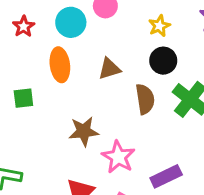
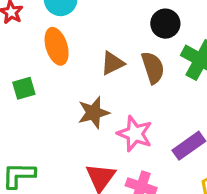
brown triangle: (109, 69) -> (113, 63), moved

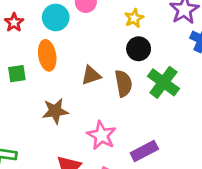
green square: (24, 88) -> (17, 74), moved
brown star: (94, 113) -> (55, 111), moved

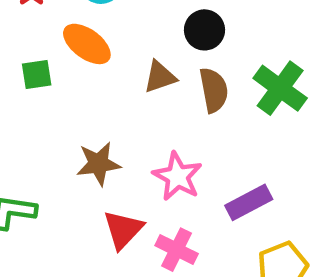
black circle: (139, 49) -> (205, 30), moved
orange ellipse: (47, 55) -> (87, 44), turned -44
brown star: (55, 111) -> (98, 164), moved

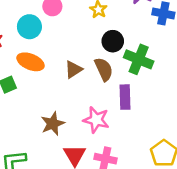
black circle: (205, 30) -> (113, 41), moved
purple rectangle: (249, 202) -> (125, 97), moved, turned -50

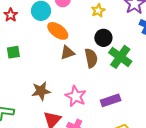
orange ellipse: (31, 62) -> (58, 31), moved
purple rectangle: (125, 97) -> (111, 100), moved, turned 60

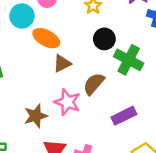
brown semicircle: (91, 58) -> (94, 84), moved, turned -120
pink star: (76, 96) -> (67, 102), moved

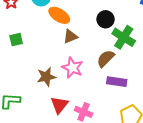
brown semicircle: (94, 84) -> (106, 59), moved
purple rectangle: (124, 116) -> (117, 82), turned 30

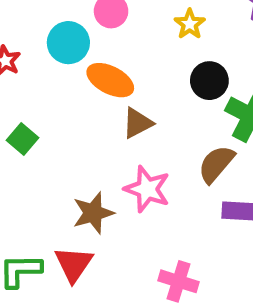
green square: (16, 40) -> (22, 139), turned -32
red triangle: (59, 105) -> (74, 264), moved

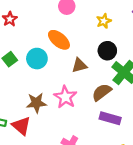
cyan circle: (68, 43) -> (37, 59), moved
brown triangle: (137, 123) -> (79, 65), moved
red triangle: (74, 264) -> (21, 126), turned -36

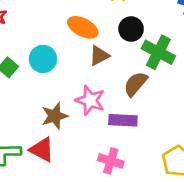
orange ellipse: (59, 40) -> (83, 27), moved
purple rectangle: (110, 118) -> (123, 120), moved

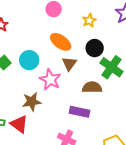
brown triangle: (99, 56) -> (69, 64), turned -35
brown semicircle: (136, 84) -> (92, 87), turned 42
pink star: (90, 100) -> (50, 80), moved

